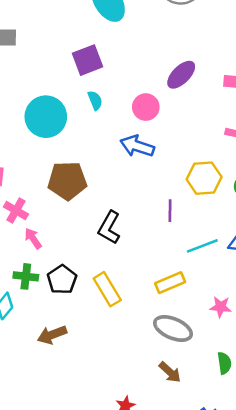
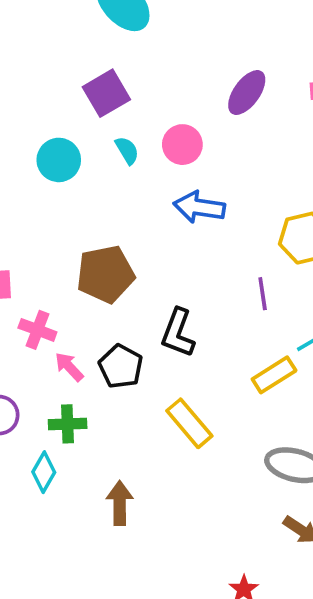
pink circle: (146, 107) -> (182, 145), moved
cyan circle: (46, 117) -> (59, 160), moved, size x0.7
black pentagon: (62, 280) -> (121, 366), moved
yellow rectangle: (170, 283) -> (274, 375), moved
brown arrow: (52, 335) -> (120, 503), turned 120

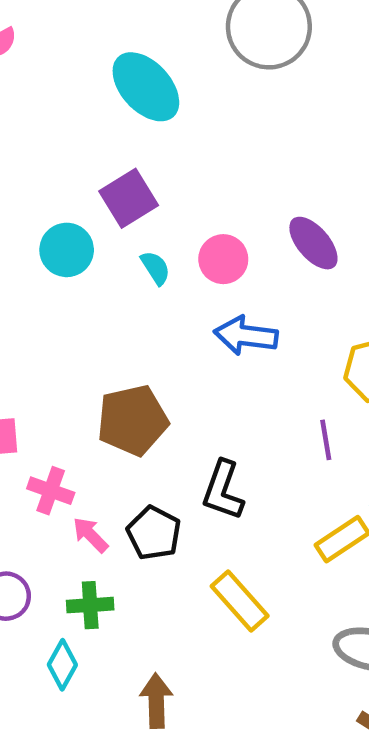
purple ellipse: (247, 93) -> (313, 243), moved, turned -75
cyan circle: (59, 160) -> (67, 250), moved

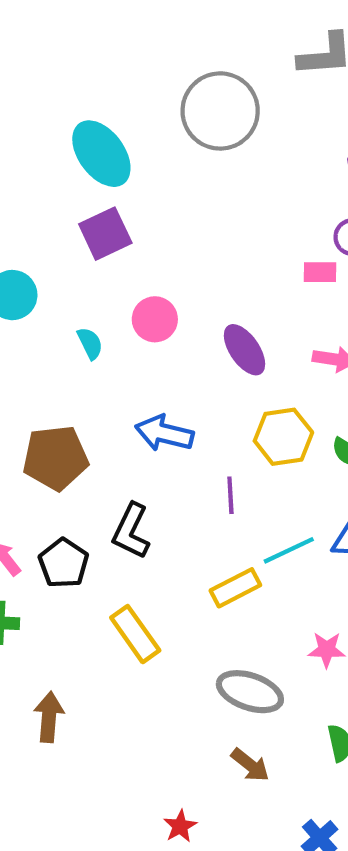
purple square: (129, 198) -> (105, 234), moved
purple ellipse: (313, 243) -> (245, 350), moved
cyan semicircle: (156, 268) -> (90, 343), moved
blue arrow: (246, 336) -> (164, 433), moved

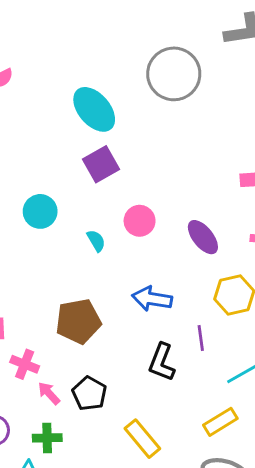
black L-shape: (131, 531) -> (162, 362), moved
yellow rectangle: (235, 588) -> (220, 422), moved

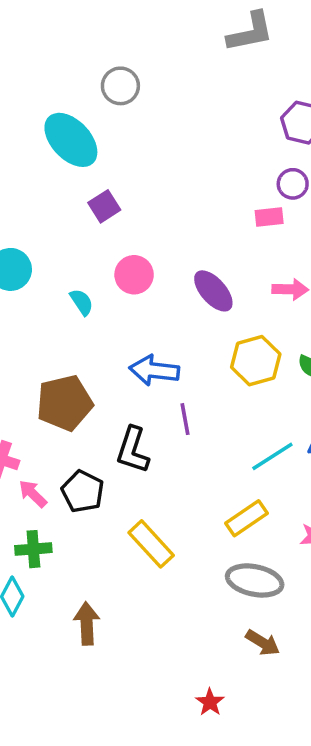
gray circle: (174, 74) -> (120, 86), moved, size x0.6
purple square: (101, 164) -> (104, 206), moved, size x0.7
purple line: (201, 338) -> (185, 419), moved
black L-shape: (162, 362) -> (133, 450), moved

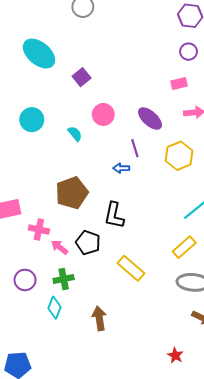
cyan ellipse: (71, 140) -> (39, 54), moved
pink rectangle: (269, 217) -> (179, 83), moved
blue arrow: (154, 370) -> (121, 168), size x0.6
purple line: (185, 419) -> (135, 148), moved

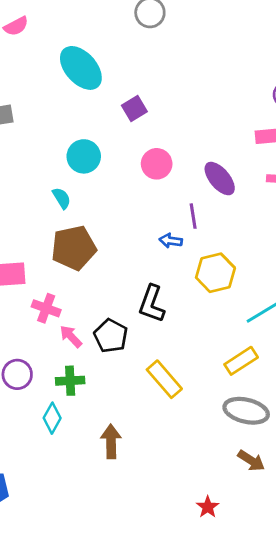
cyan circle: (32, 120) -> (84, 156), moved
cyan semicircle: (75, 134) -> (62, 198), moved
yellow hexagon: (179, 156) -> (215, 273), moved
brown pentagon: (72, 193) -> (74, 248), moved

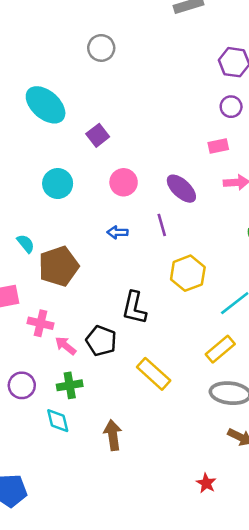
cyan semicircle: (62, 198) -> (26, 244), moved
blue arrow: (171, 241) -> (117, 232), moved
cyan diamond: (52, 418) -> (58, 421), turned -36

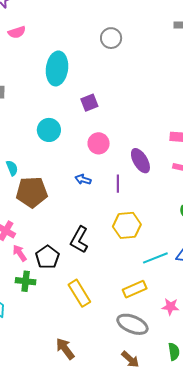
cyan ellipse: (46, 105) -> (57, 68), turned 40
green cross: (70, 385) -> (26, 281), moved
brown arrow: (113, 435) -> (65, 349), moved, turned -45

